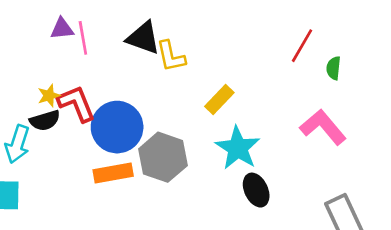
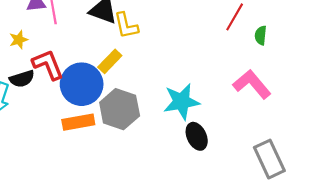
yellow star: (49, 96) -> (19, 40), moved
yellow rectangle: (219, 100) -> (110, 61), moved
cyan star: (238, 148) -> (181, 102), turned 30

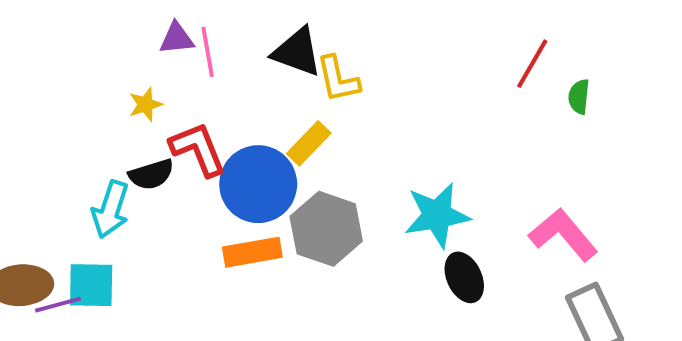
pink L-shape: (252, 84) -> (563, 235), moved

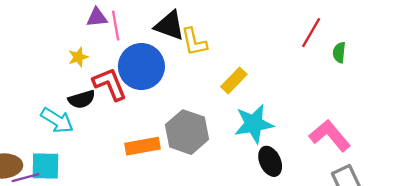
yellow rectangle: (309, 143) -> (234, 81), moved
blue circle: (258, 184) -> (141, 67), moved
cyan arrow: (110, 209) -> (57, 120), turned -76

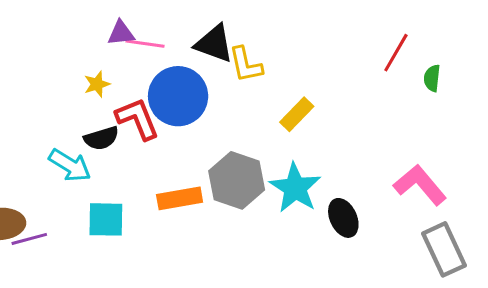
pink line: (116, 26) -> (145, 44), turned -72
cyan star: (254, 124) -> (295, 188), moved, turned -30
cyan square: (45, 166) -> (106, 219), moved

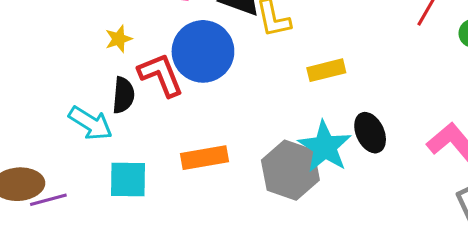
yellow rectangle: (297, 114) -> (326, 70), turned 32
black semicircle: (101, 138) -> (123, 95), turned -68
gray hexagon: (237, 180) -> (290, 170), moved
black ellipse: (343, 218) -> (370, 133), moved

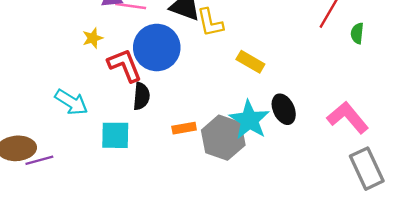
yellow rectangle: (326, 70) -> (250, 62), turned 44
black semicircle: (123, 95) -> (141, 96), moved
orange rectangle: (205, 158) -> (184, 128), moved, size x0.7
cyan square: (128, 179) -> (115, 135), moved

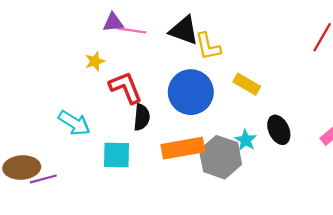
blue circle: (157, 48) -> (191, 92), moved
cyan star: (249, 120) -> (246, 140), size x0.6
orange rectangle: (184, 128) -> (183, 148), size x1.8

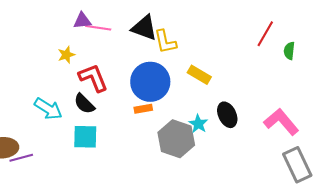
black semicircle: (142, 117) -> (84, 104), moved, turned 130
orange rectangle: (183, 148) -> (143, 109), moved, size x0.5

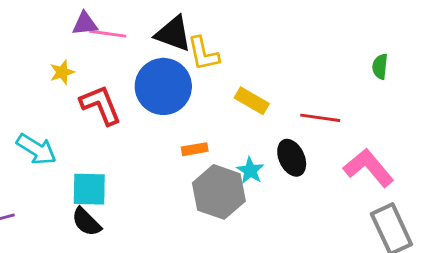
red line: (265, 34) -> (320, 118), moved, turned 68
blue circle: (150, 82) -> (163, 86), moved
black semicircle: (84, 104) -> (86, 222), moved
orange rectangle: (143, 109) -> (195, 149), moved

